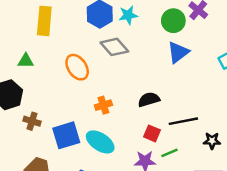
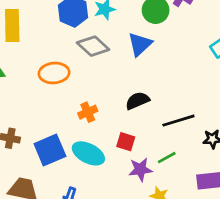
blue triangle: (178, 52) -> (140, 44), moved
orange ellipse: (77, 67) -> (54, 73), turned -55
red square: (152, 133) -> (126, 142), moved

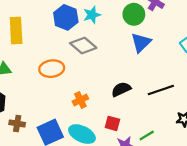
blue triangle: (140, 44) -> (141, 43), moved
black line: (178, 121) -> (161, 90), moved

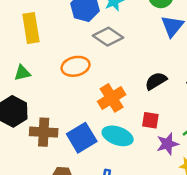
orange cross: (80, 100) -> (112, 98), size x1.5
brown cross: (17, 123) -> (44, 132), size x1.5

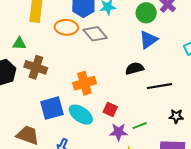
orange ellipse: (76, 66) -> (66, 27), moved
black semicircle: (156, 81) -> (135, 68), moved
brown cross: (44, 132) -> (36, 67), moved

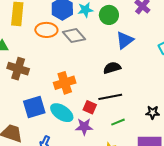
green circle: (146, 13) -> (109, 15), moved
black line: (160, 86) -> (110, 97), moved
purple star: (119, 132) -> (84, 127), moved

